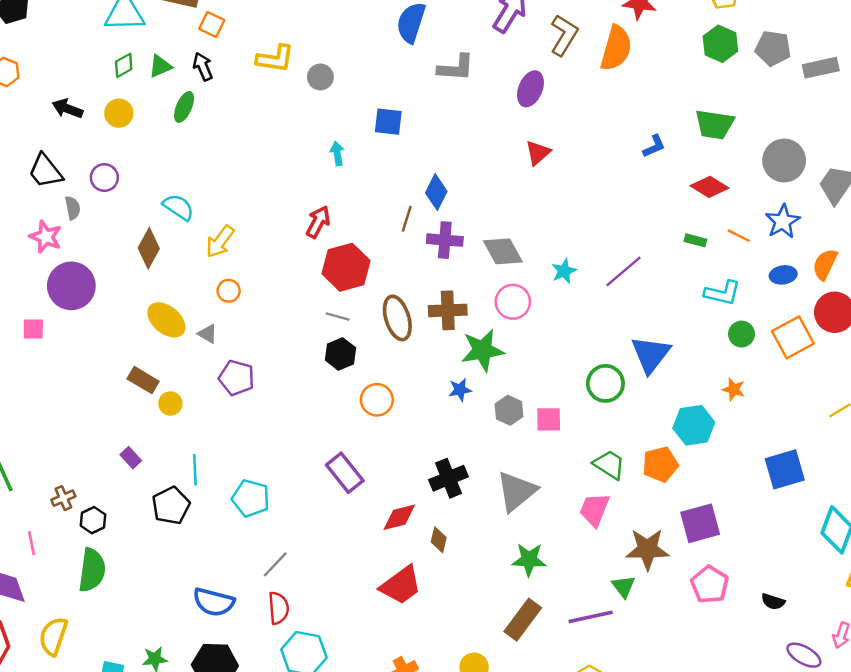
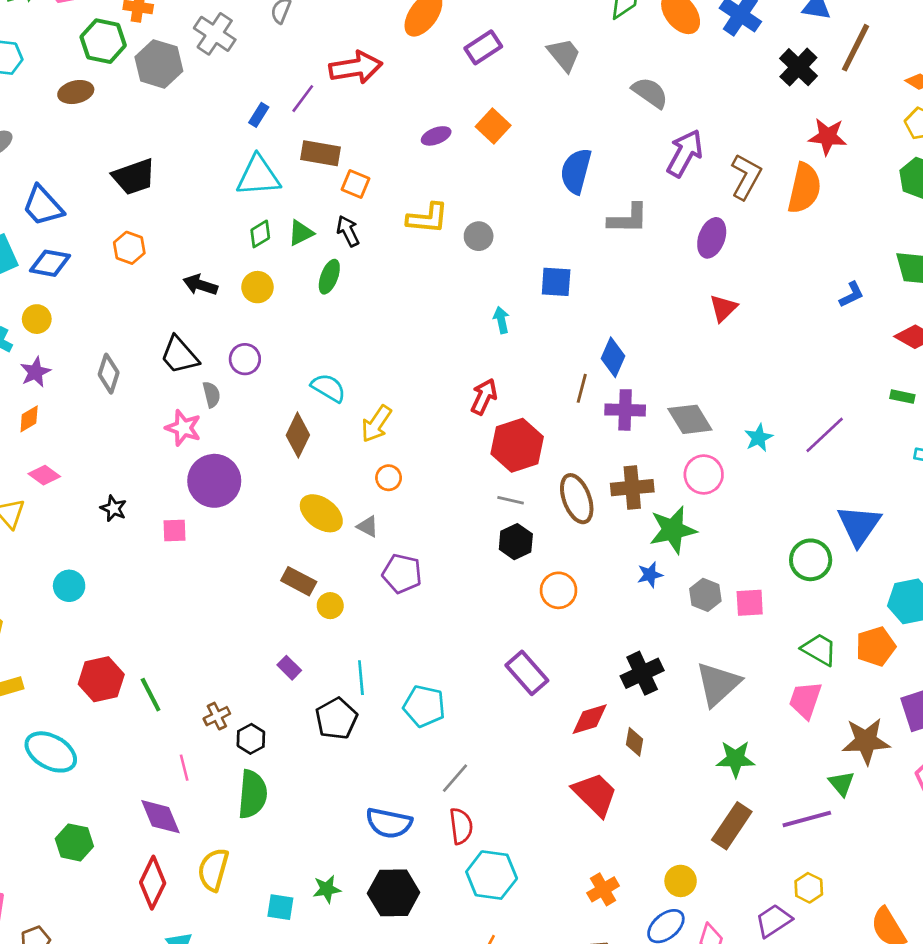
red trapezoid: (401, 585) -> (595, 794), turned -96

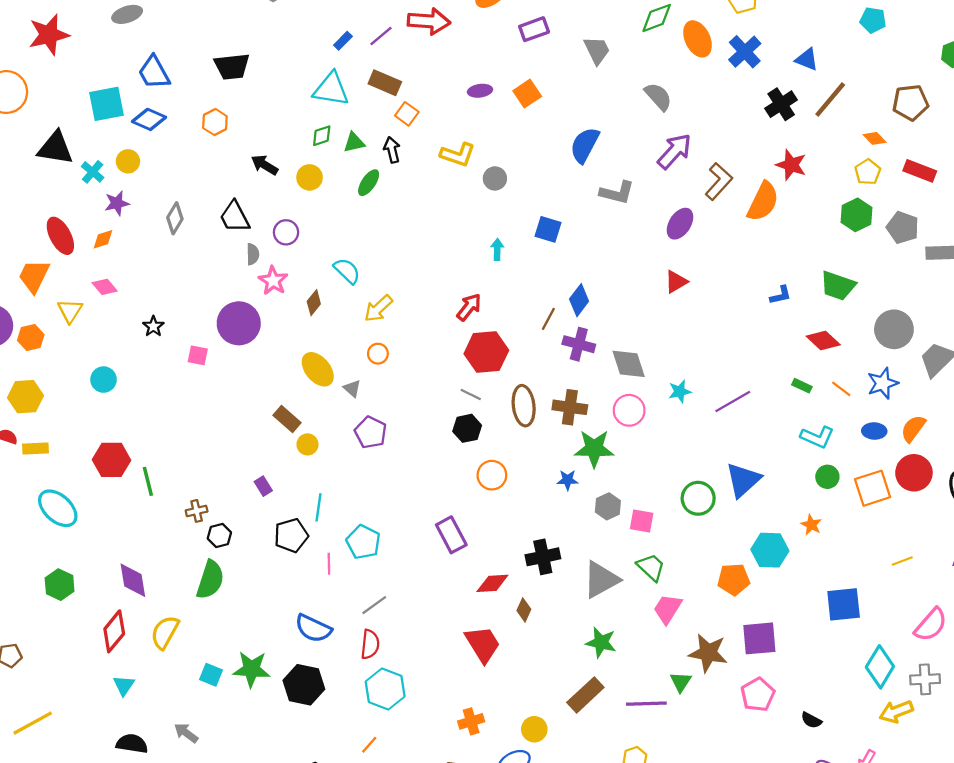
pink star: (183, 428) -> (273, 281), moved
brown diamond: (298, 435) -> (314, 303), size x0.7
green trapezoid: (819, 649) -> (651, 567), moved
pink line: (184, 768) -> (329, 564), moved
green star: (327, 889) -> (251, 669), size x1.6

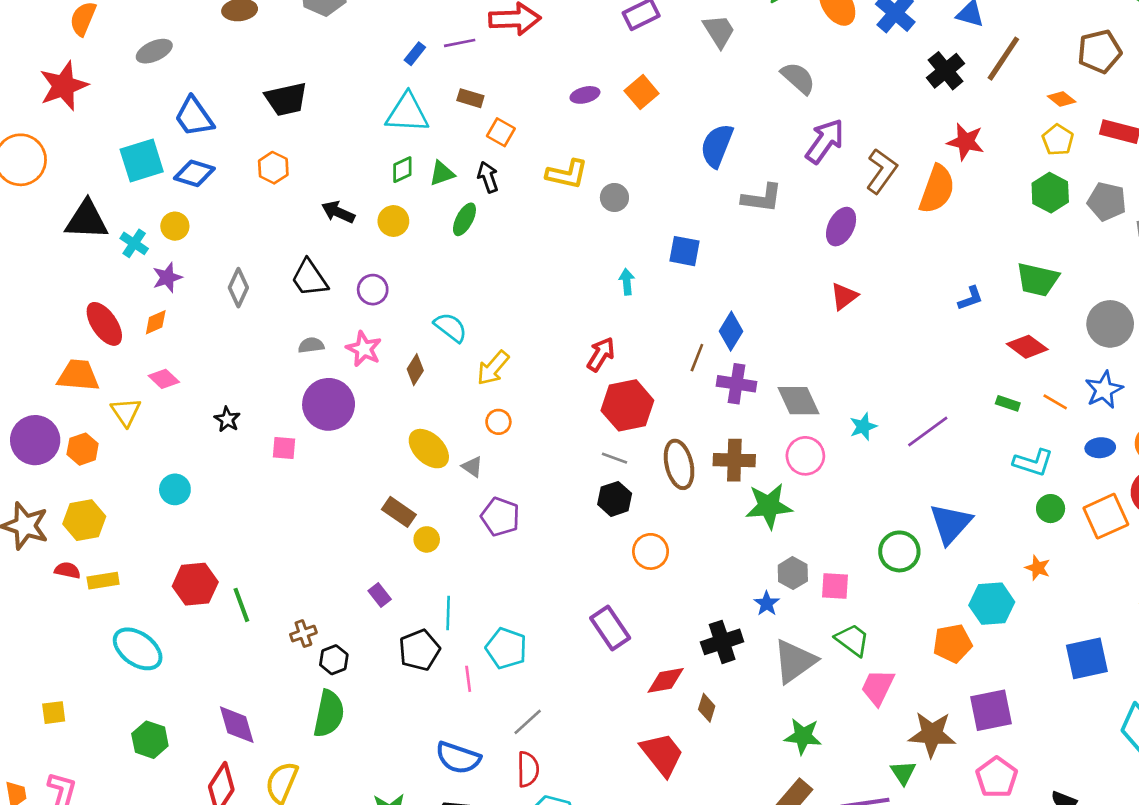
purple line: (381, 36) -> (460, 43), turned 35
brown rectangle: (385, 83) -> (470, 98), size x0.7
gray semicircle: (253, 254) -> (311, 345), moved, turned -90
orange trapezoid: (34, 276) -> (78, 375), turned 75
blue star: (568, 480) -> (767, 603), moved, turned -30

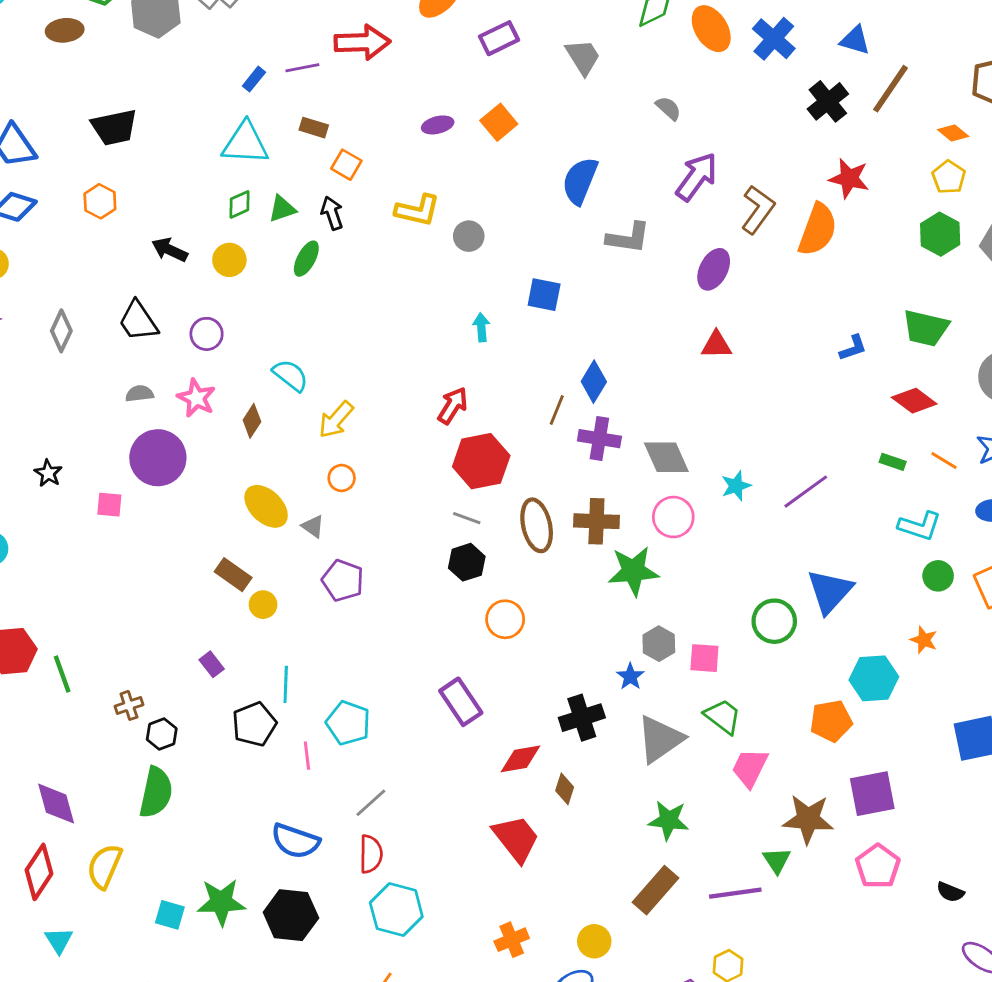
gray semicircle: (798, 78) -> (668, 108), size x0.7
red triangle: (844, 296) -> (716, 345), turned 36

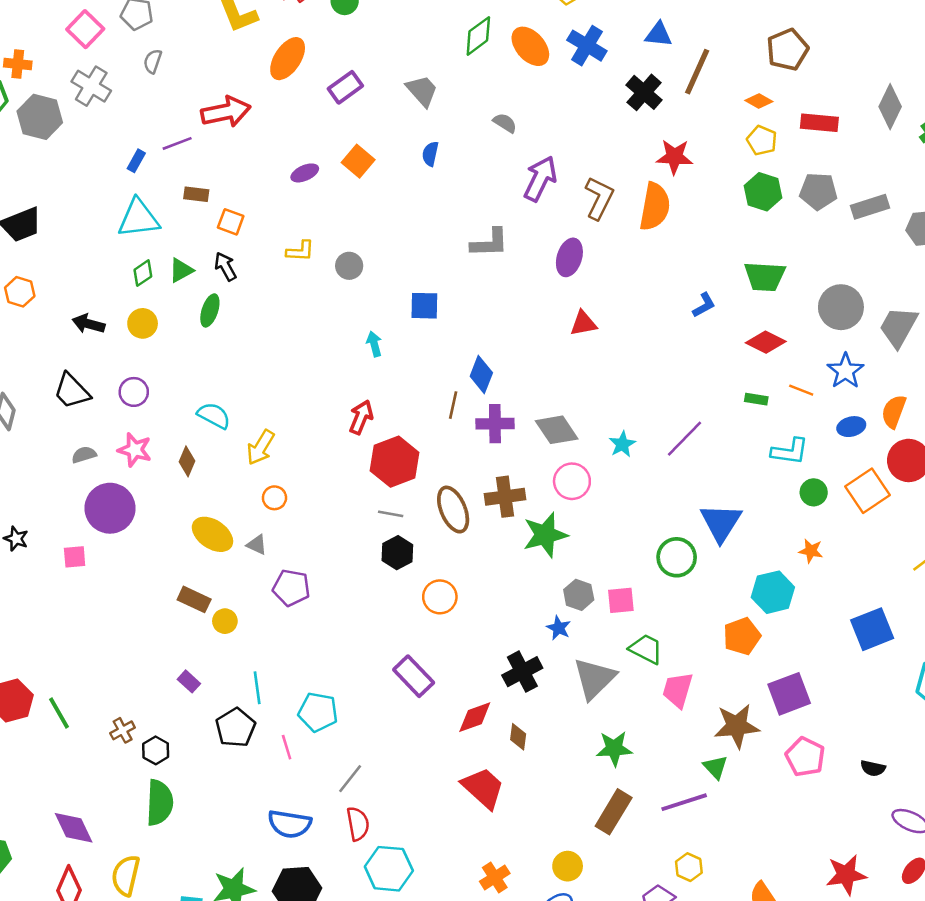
blue semicircle: (580, 181) -> (430, 154), moved, size x0.6
yellow L-shape: (418, 210) -> (300, 251), size x0.7

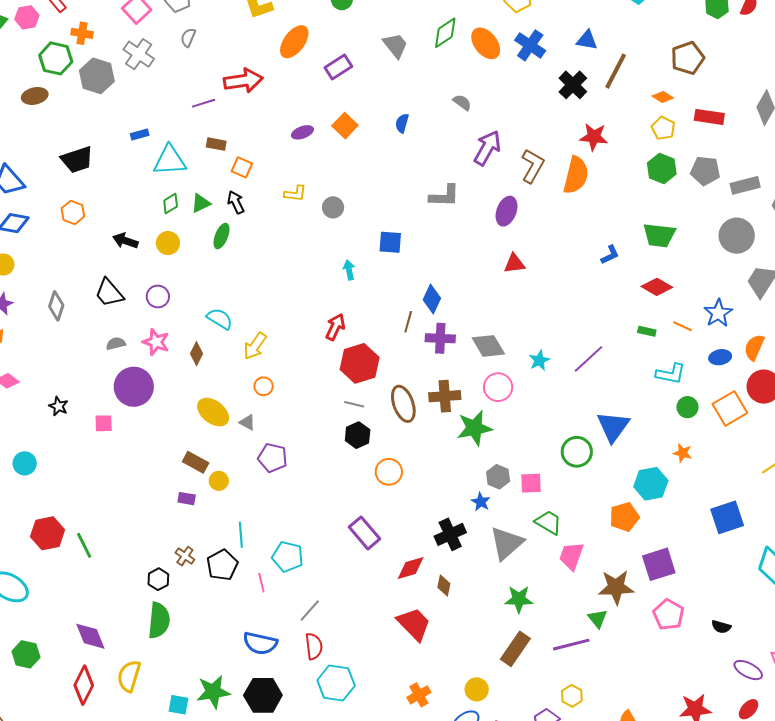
gray trapezoid: (422, 91) -> (395, 45), moved
blue rectangle: (136, 161) -> (140, 135), moved, turned 42
gray circle: (841, 307) -> (737, 236), moved
purple rectangle: (189, 681) -> (187, 499), moved, turned -36
brown cross: (123, 730) -> (185, 556), moved, turned -30

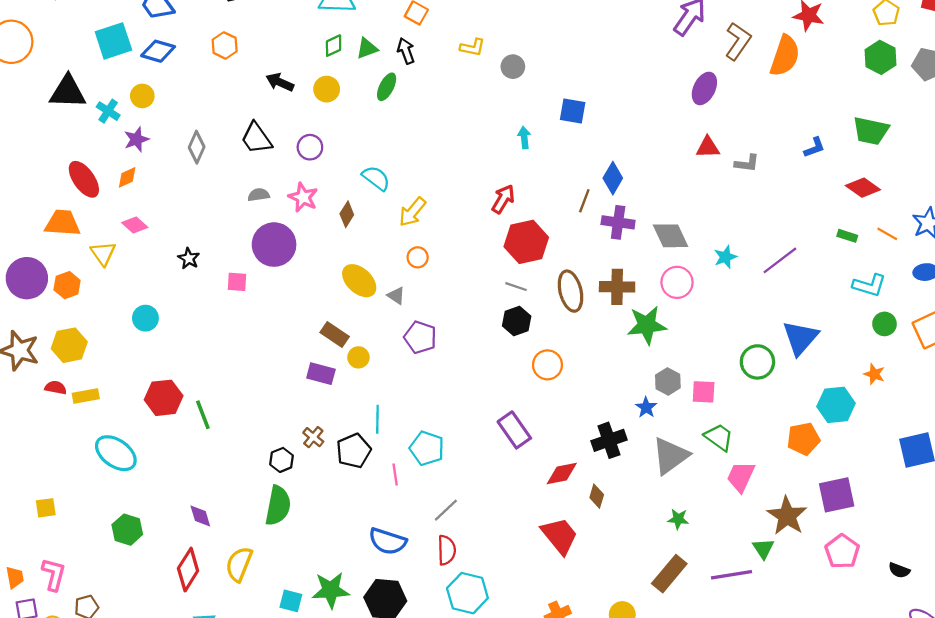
gray L-shape: (444, 196) -> (747, 163), moved, size x0.7
purple rectangle: (187, 499) -> (321, 374), size x1.4
brown star: (616, 587) -> (787, 516), turned 30
green star: (519, 599) -> (678, 519), size x0.7
purple diamond: (90, 636) -> (200, 516), size x0.7

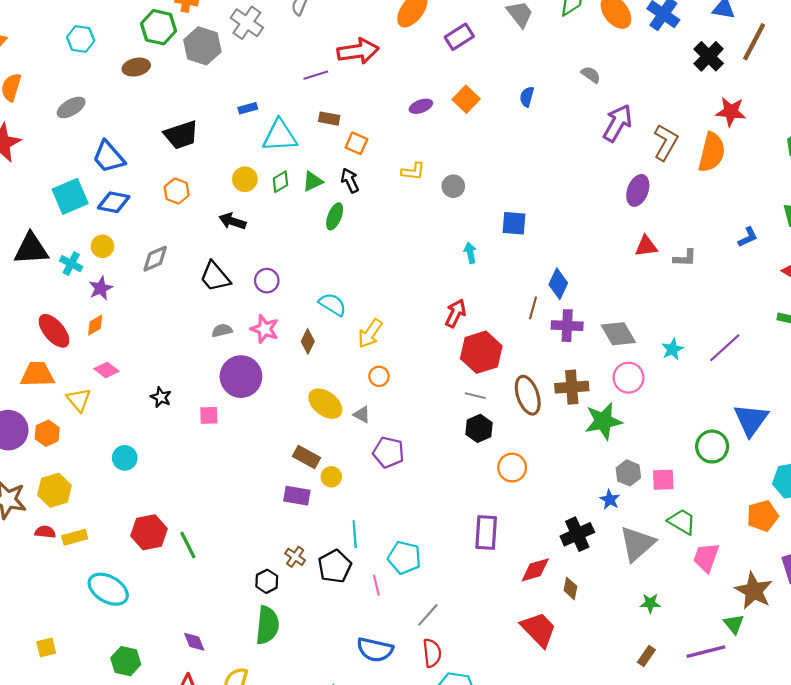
yellow circle: (327, 89) -> (245, 179), moved
gray diamond: (197, 147) -> (155, 259), moved, turned 48
purple rectangle: (514, 430) -> (486, 532), turned 44
brown rectangle: (669, 574) -> (646, 656), size x0.6

